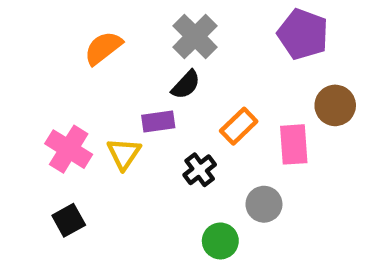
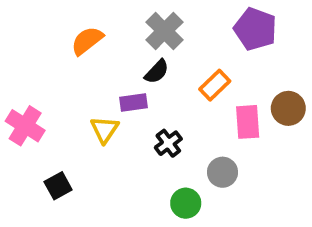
brown circle: (335, 105) -> (288, 108), moved
orange rectangle: (239, 126) -> (215, 85), moved
pink cross: (69, 149) -> (25, 126), moved

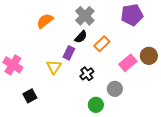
purple pentagon: (255, 29) -> (132, 15), turned -30
orange rectangle: (215, 85) -> (102, 44), moved
purple rectangle: (133, 103) -> (69, 53), turned -56
pink rectangle: (248, 122) -> (128, 63), turned 54

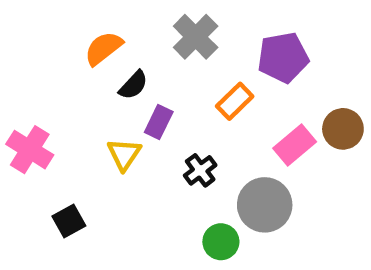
purple pentagon: (132, 15) -> (283, 57), moved
black semicircle: (81, 37) -> (133, 85), moved
gray circle: (115, 89) -> (265, 205), size x1.5

